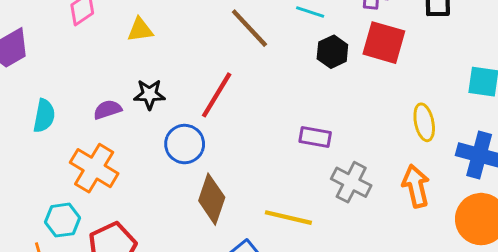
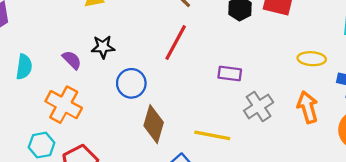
red line: (217, 95) -> (176, 43), moved
purple semicircle: (108, 110) -> (72, 60), turned 65
yellow ellipse: (424, 122) -> (312, 59), turned -72
gray cross: (351, 182) -> (259, 106), turned 32

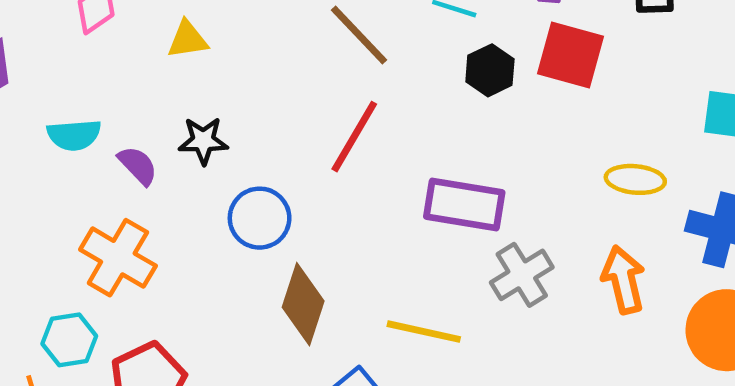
cyan semicircle: (24, 67) -> (74, 135), moved, turned 75
purple rectangle: (230, 74) -> (464, 205), size x1.6

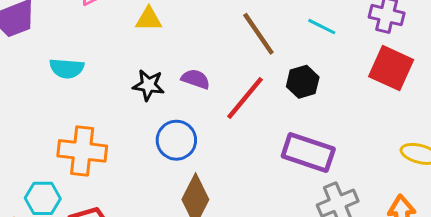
black hexagon: (490, 70) -> (303, 82), moved
purple semicircle: (138, 165) -> (196, 79), moved, turned -36
orange cross: (118, 258) -> (82, 151), turned -33

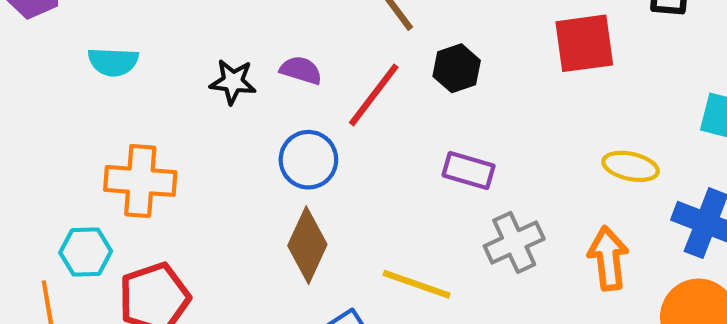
red square: (391, 68) -> (584, 43), turned -30
blue circle: (176, 140) -> (308, 160), moved
purple rectangle: (308, 152) -> (469, 171), size x0.7

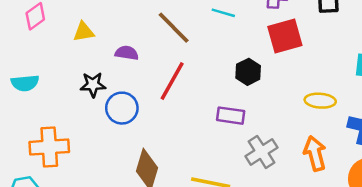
black hexagon: (457, 68) -> (248, 72), moved
purple semicircle: (301, 70) -> (127, 53), moved
blue circle: (308, 160) -> (122, 108), moved

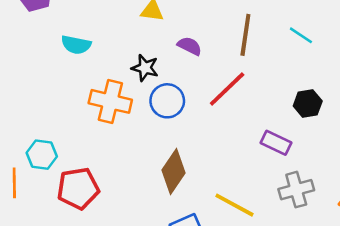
brown line: (174, 28) -> (245, 35), turned 36
orange cross: (49, 147) -> (110, 101), moved

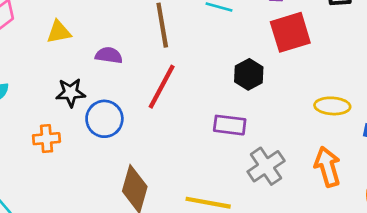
orange cross: (110, 101) -> (46, 139), size x0.6

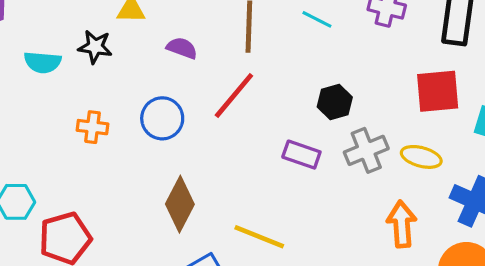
red square: (290, 32) -> (438, 91), moved
black star: (71, 93) -> (95, 47), moved
gray cross: (266, 166) -> (366, 150), moved

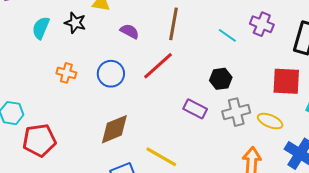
cyan line: (317, 19) -> (227, 35), moved
cyan semicircle: (43, 62) -> (41, 28), turned 100
brown diamond: (180, 204) -> (114, 129), turned 32

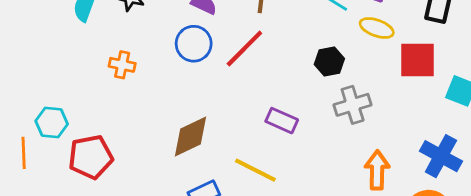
blue circle: (111, 74) -> (194, 44), moved
purple rectangle: (195, 109) -> (282, 121), moved
yellow ellipse: (270, 121) -> (377, 28), moved

